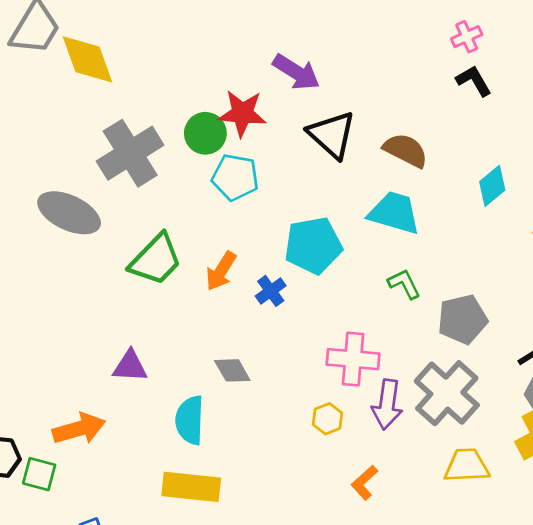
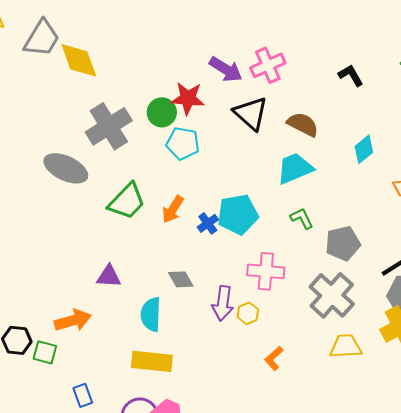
pink cross: (467, 37) -> (268, 65), moved, size x1.6
cyan trapezoid: (394, 213) -> (295, 168), turned -39
cyan pentagon: (313, 245) -> (238, 214), moved
purple arrow: (387, 405) -> (223, 303), moved

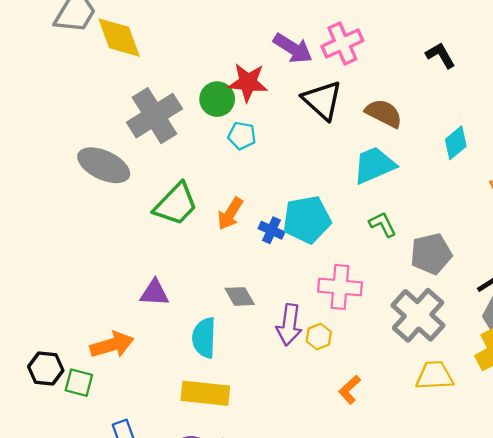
cyan pentagon: (183, 143) -> (242, 136), size x0.7
blue cross: (208, 223) -> (271, 230), turned -30

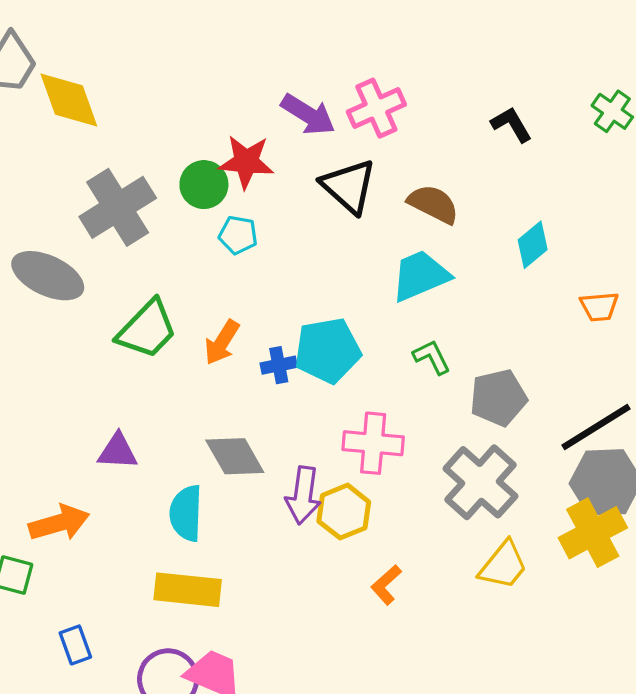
blue cross: (271, 230) -> (279, 365), turned -35
gray diamond: (240, 296) -> (235, 456), size x1.4
yellow hexagon: (319, 337) -> (344, 512), size x1.5
yellow trapezoid: (435, 376) -> (503, 565), turned 132

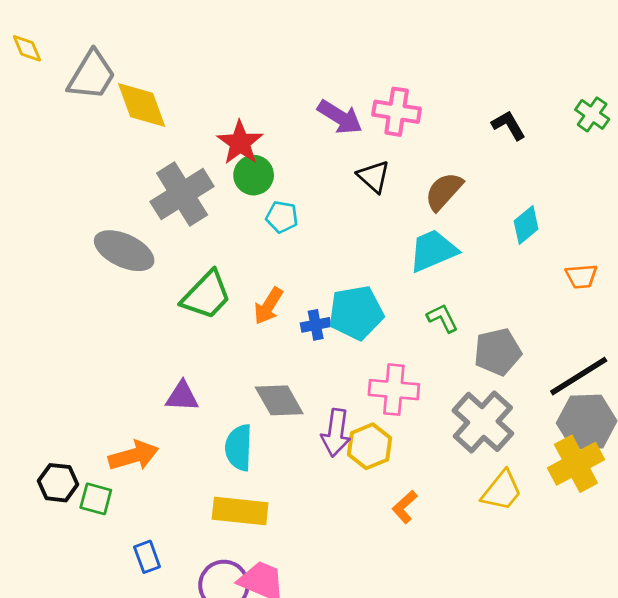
pink cross: (376, 108) -> (397, 112), turned 33
red star: (246, 162) -> (240, 143), moved, turned 30
black triangle: (349, 186) -> (374, 176), size x0.7
brown semicircle: (433, 204) -> (444, 191), turned -75

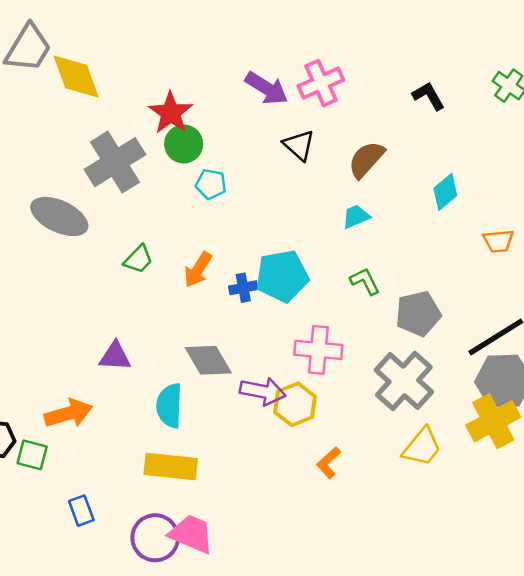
pink cross: (397, 112) -> (321, 83), turned -33
cyan trapezoid: (433, 251) -> (356, 216), size x0.6
green trapezoid: (206, 295) -> (138, 259), size x0.6
purple arrow: (336, 433) -> (263, 391), turned -87

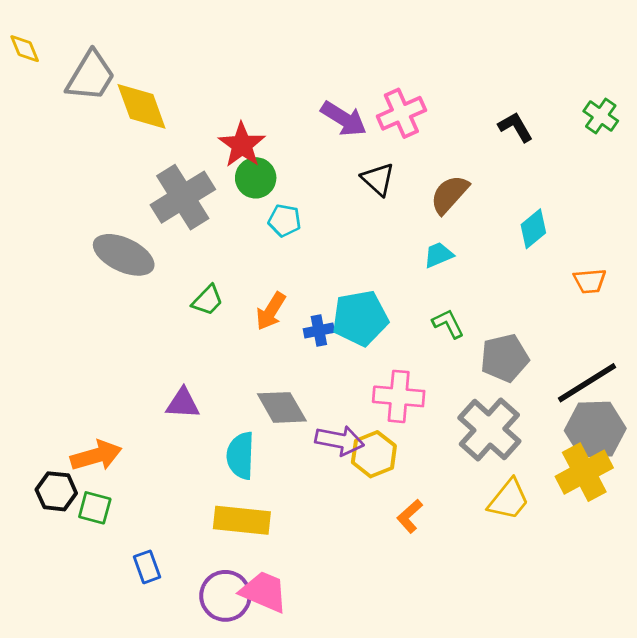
orange arrow: (68, 413) -> (96, 456), moved

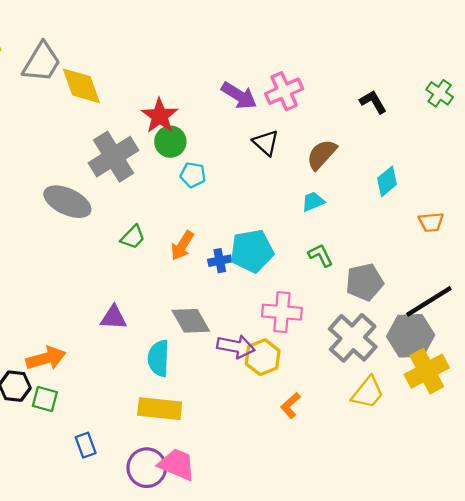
gray hexagon: (595, 429) -> (411, 336), moved

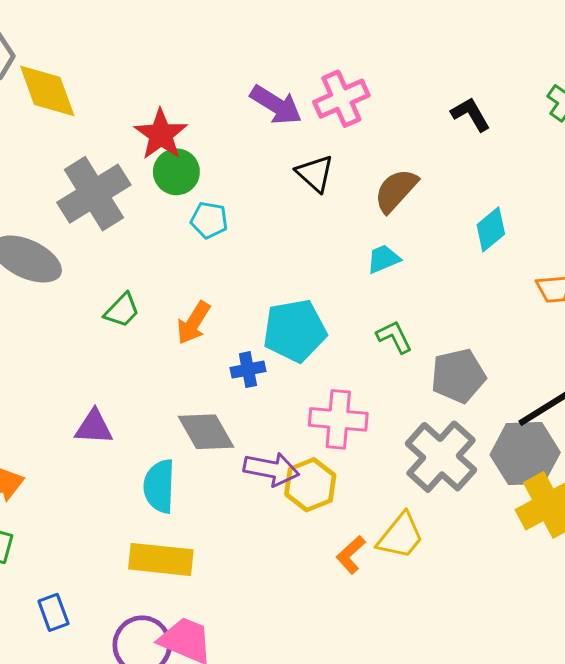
blue cross: (220, 261) -> (248, 370), moved
yellow trapezoid: (368, 393) -> (401, 536), moved

